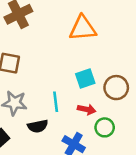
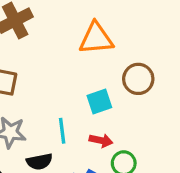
brown circle: (116, 88) -> (138, 79), moved

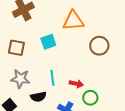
cyan square: (99, 102) -> (48, 42), moved

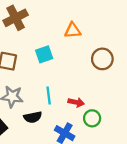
orange triangle: (73, 21) -> (73, 30), size x0.7

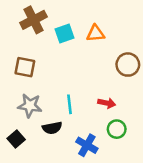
cyan square: (44, 54) -> (65, 34), moved
red arrow: (76, 102) -> (107, 103), moved

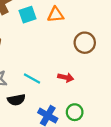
cyan line: (70, 104) -> (32, 79), turned -54
green circle: (117, 129) -> (75, 112), moved

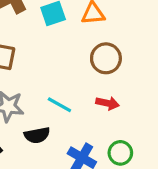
brown circle: (85, 43) -> (106, 58), moved

